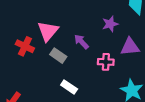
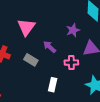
pink triangle: (48, 31) -> (26, 27), moved
white rectangle: (69, 87) -> (53, 85), moved, turned 72

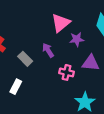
pink triangle: (26, 27) -> (61, 23), moved
white rectangle: (53, 85) -> (16, 87), moved

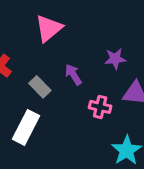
pink triangle: (61, 23) -> (49, 28), moved
white rectangle: (16, 87) -> (26, 127), size x1.5

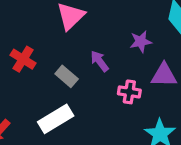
white rectangle: (26, 127) -> (56, 119), turned 36

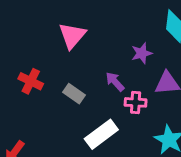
purple arrow: (99, 61) -> (115, 82), moved
white rectangle: (56, 119) -> (101, 134), moved

